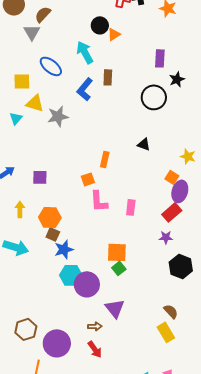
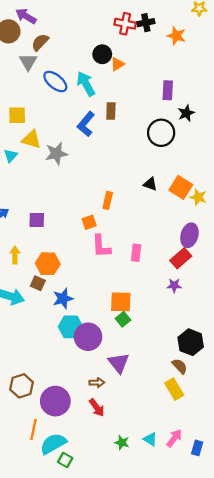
blue ellipse: (51, 66) -> (55, 82), moved
orange square: (172, 177) -> (181, 187), moved, size x1.5
brown square: (53, 234) -> (38, 283), moved
black hexagon: (181, 266) -> (191, 342), moved

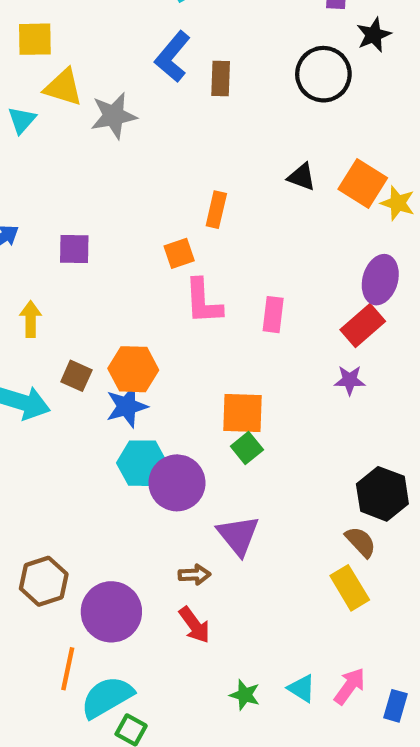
brown rectangle: (111, 111) -> (221, 79), moved
orange hexagon: (48, 264) -> (133, 369), moved

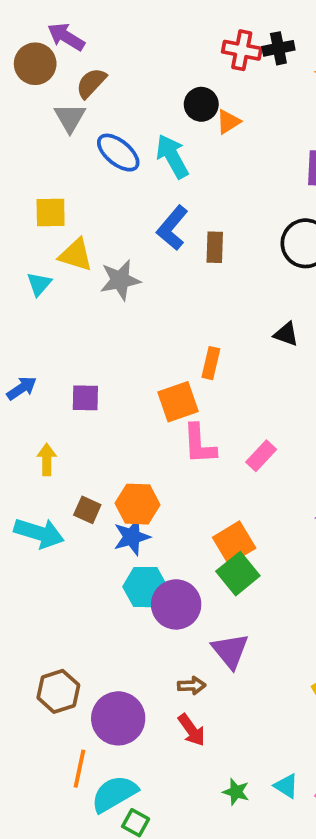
orange square: (179, 253) -> (178, 402), size x1.5
pink rectangle: (273, 315) -> (261, 456), turned 36
orange square: (243, 413) -> (234, 543), turned -33
green square: (247, 448) -> (238, 574), size x1.5

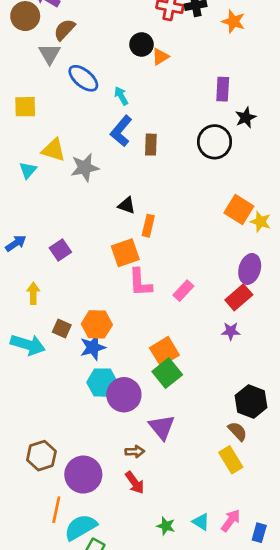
cyan arrow: (172, 156) -> (121, 96), moved, size x0.6
yellow square: (51, 212) -> (25, 107), moved
black triangle: (286, 334) -> (127, 205), moved
purple square: (85, 398) -> (60, 250), turned -35

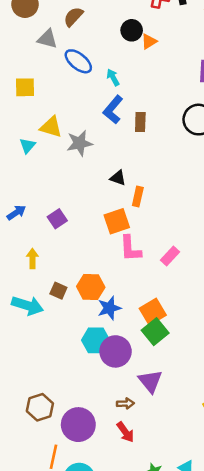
brown semicircle: (64, 30) -> (73, 17), moved
gray triangle: (50, 54) -> (47, 39), turned -45
blue star: (93, 347) -> (109, 308), moved

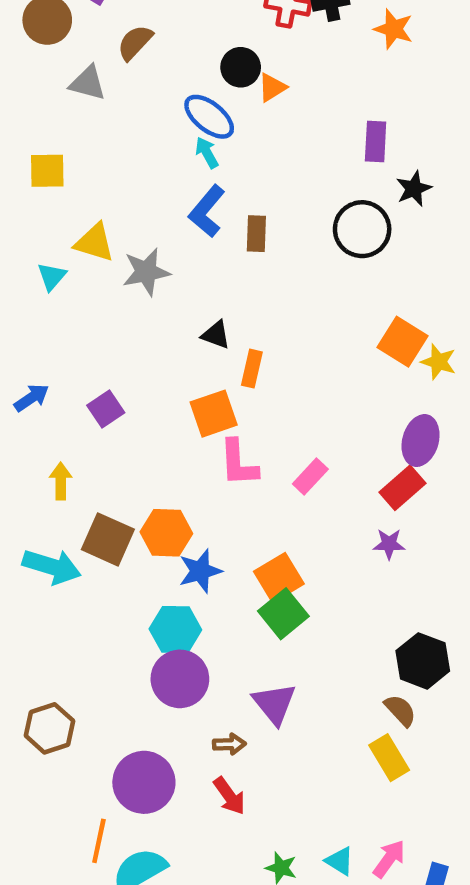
blue ellipse: (78, 61) -> (209, 117), moved
brown square: (58, 291) -> (108, 539), size x1.6
purple circle: (116, 351) -> (180, 679), moved
brown hexagon: (40, 407) -> (49, 728), moved

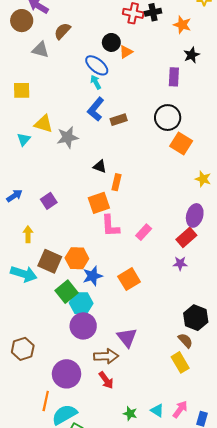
black star: (414, 189) -> (192, 55), moved
brown rectangle: (256, 234) -> (119, 120), turned 70
orange square: (403, 342) -> (181, 144), moved
green square: (283, 614) -> (67, 292), moved
brown arrow: (229, 744) -> (106, 356), size x1.6

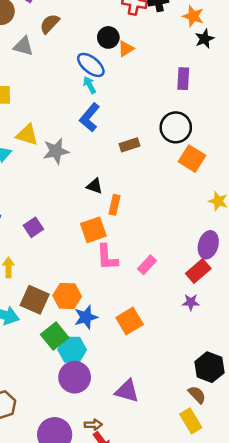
black star: (192, 55) -> (204, 39), moved
brown rectangle: (119, 120) -> (130, 145), moved
purple triangle: (127, 337) -> (127, 391), turned -35
brown arrow: (106, 356) -> (93, 425), moved, size x0.6

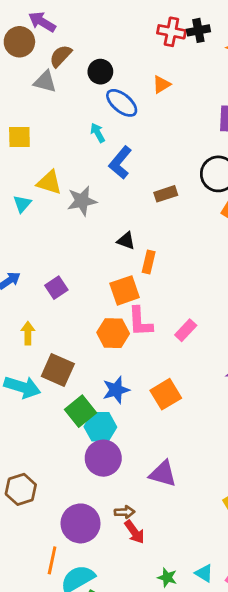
brown semicircle: (50, 24) -> (61, 56), moved
black circle: (108, 37) -> (100, 72), moved
cyan arrow: (90, 85) -> (98, 133), moved
orange hexagon: (67, 296) -> (113, 333), moved

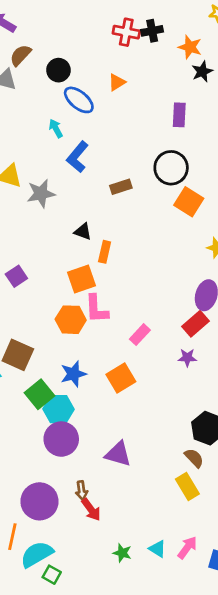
pink rectangle: (186, 330) -> (140, 335), moved
brown arrow: (125, 512) -> (82, 491), turned 84

